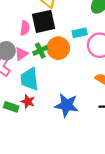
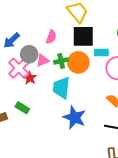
black square: (44, 21) -> (83, 36), moved
cyan trapezoid: (29, 79) -> (61, 88), moved
red star: (28, 101) -> (30, 78), moved

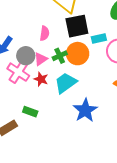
red star: (30, 78) -> (41, 79), moved
cyan trapezoid: (61, 88) -> (66, 83), turned 60
blue star: (74, 117) -> (85, 110), turned 30

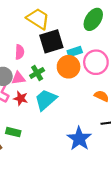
orange circle: (78, 54) -> (69, 67), moved
pink triangle: (41, 59) -> (18, 78), turned 32
blue star: (85, 110) -> (79, 139), moved

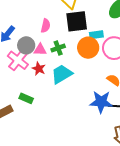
blue star: (79, 139) -> (101, 102), moved, turned 30

